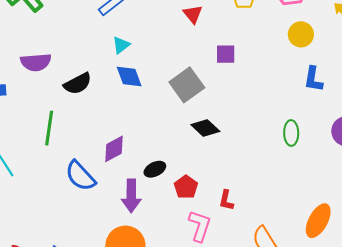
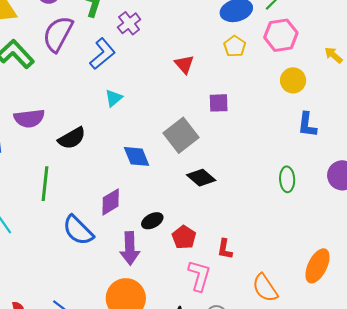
blue diamond: (129, 77) -> (137, 156), moved

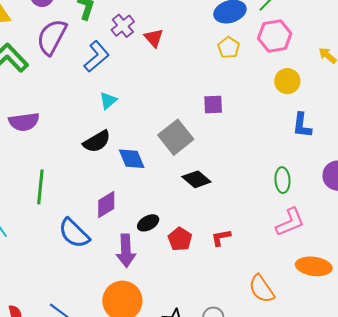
red triangle: (184, 64) -> (154, 38), moved
black semicircle: (72, 138) -> (97, 141), moved
red L-shape: (225, 249) -> (221, 238), moved, turned 70
orange ellipse: (317, 266) -> (314, 266), turned 72
pink L-shape: (199, 276) -> (290, 222), moved, turned 52

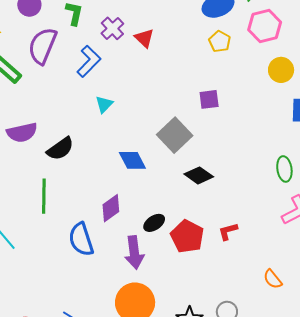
black semicircle: (97, 141) -> (60, 149), moved
blue semicircle: (74, 233) -> (81, 239), turned 32
red pentagon: (180, 239) -> (187, 236), size x1.4
orange semicircle: (262, 289) -> (273, 279), size x0.7

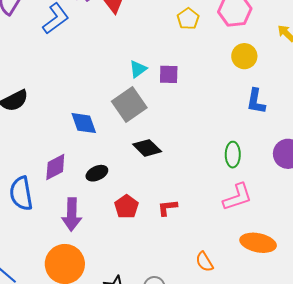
cyan triangle: (104, 104) -> (138, 69), moved
black ellipse: (154, 223) -> (97, 173), moved
red pentagon: (187, 236) -> (126, 207), size x0.7

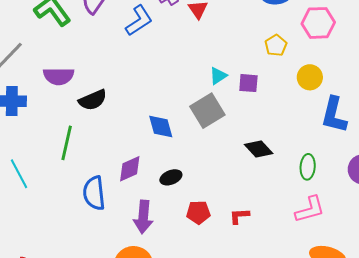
yellow pentagon: (188, 19) -> (276, 45), moved
yellow circle: (244, 56) -> (310, 77), moved
blue L-shape: (256, 101) -> (334, 115), size x1.4
black diamond: (147, 148) -> (259, 149), moved
red pentagon: (126, 207) -> (198, 212), turned 30

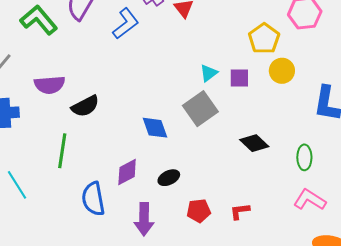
yellow pentagon: (276, 45) -> (264, 39), size x1.4
yellow circle: (310, 77) -> (282, 71), moved
pink L-shape: (310, 210) -> (310, 200), turned -128

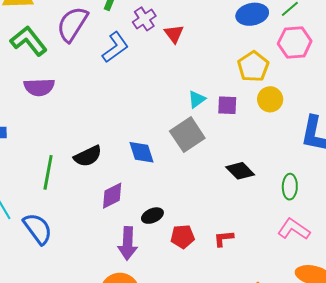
purple semicircle: (50, 85) -> (39, 87), moved
black semicircle: (85, 106) -> (88, 156), moved
black ellipse: (169, 178) -> (152, 216), moved
blue semicircle: (93, 199) -> (38, 229), moved, turned 152

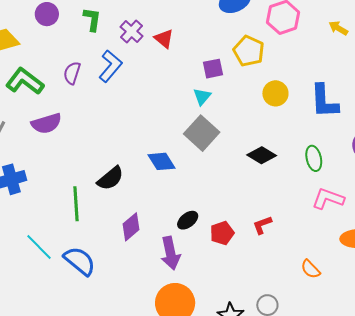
purple semicircle: (72, 24) -> (72, 73), moved, size x0.6
yellow circle: (270, 99) -> (275, 93), moved
purple square: (227, 105) -> (213, 69), moved
purple diamond: (112, 196) -> (131, 227), moved

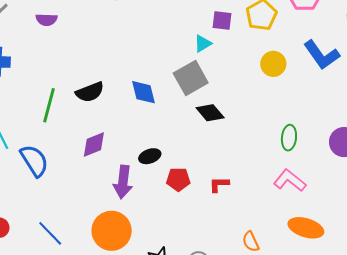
blue L-shape: (324, 101) -> (322, 55), moved, turned -51
purple semicircle: (46, 123) -> (47, 20), size x0.7
black diamond: (262, 155) -> (210, 113), moved

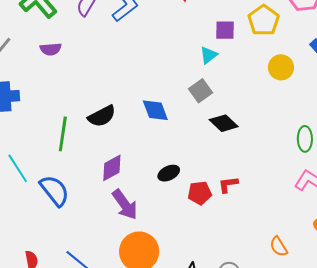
gray square: (191, 78) -> (200, 91), size x0.7
purple arrow: (123, 182) -> (125, 205), moved, turned -36
red L-shape: (219, 184) -> (228, 185), moved

